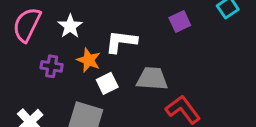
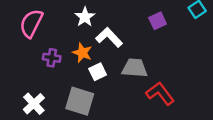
white star: (70, 26) -> (85, 17), moved
white L-shape: (121, 42) -> (109, 37), turned 40

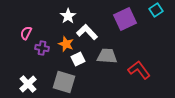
purple square: (158, 21) -> (125, 19), size x1.6
pink semicircle: (31, 23) -> (26, 33), moved, size x0.6
red L-shape: (160, 93) -> (139, 70), moved

